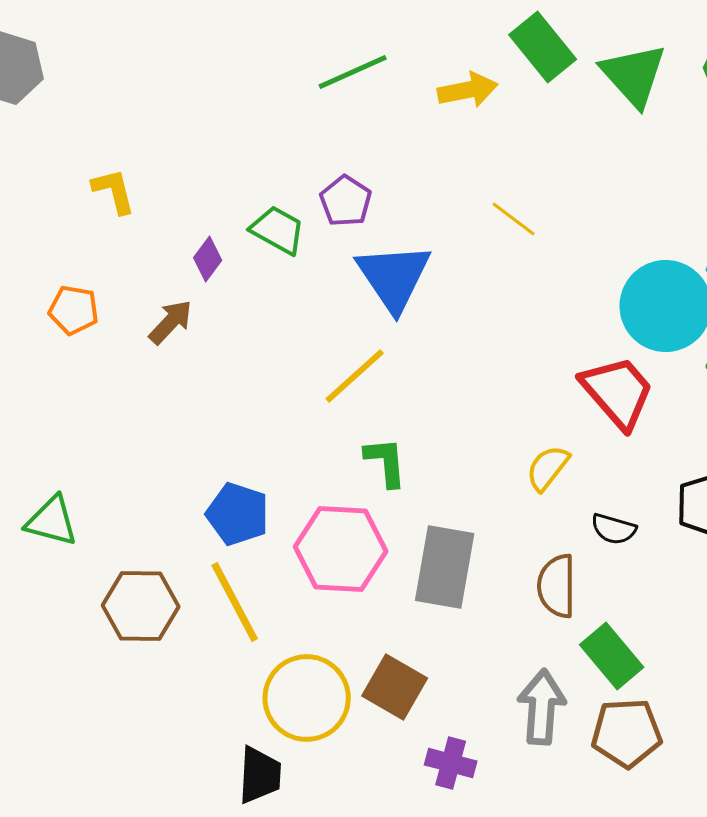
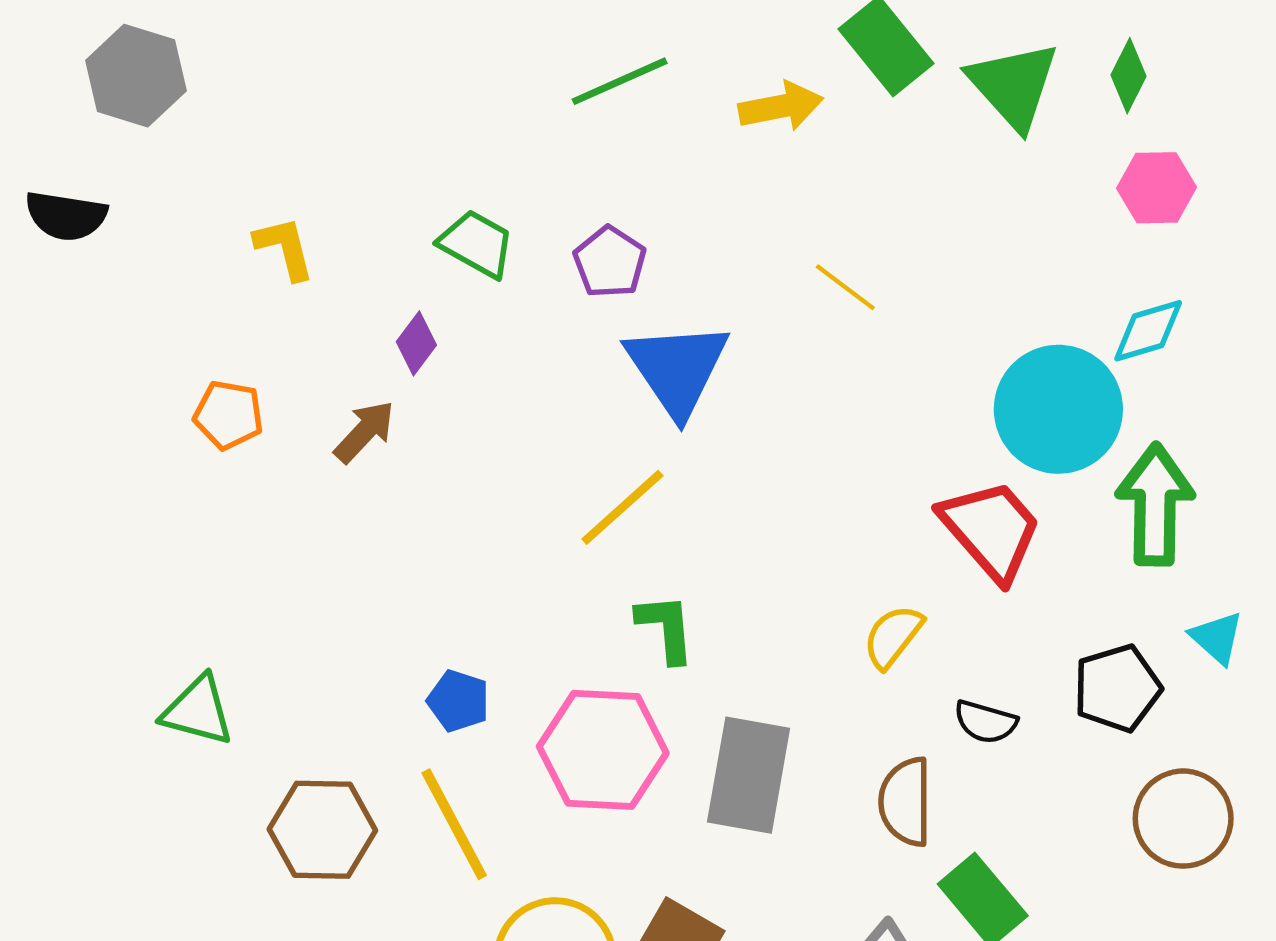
green trapezoid: (278, 230) -> (477, 244), moved
blue pentagon: (238, 514) -> (458, 701), size x0.7

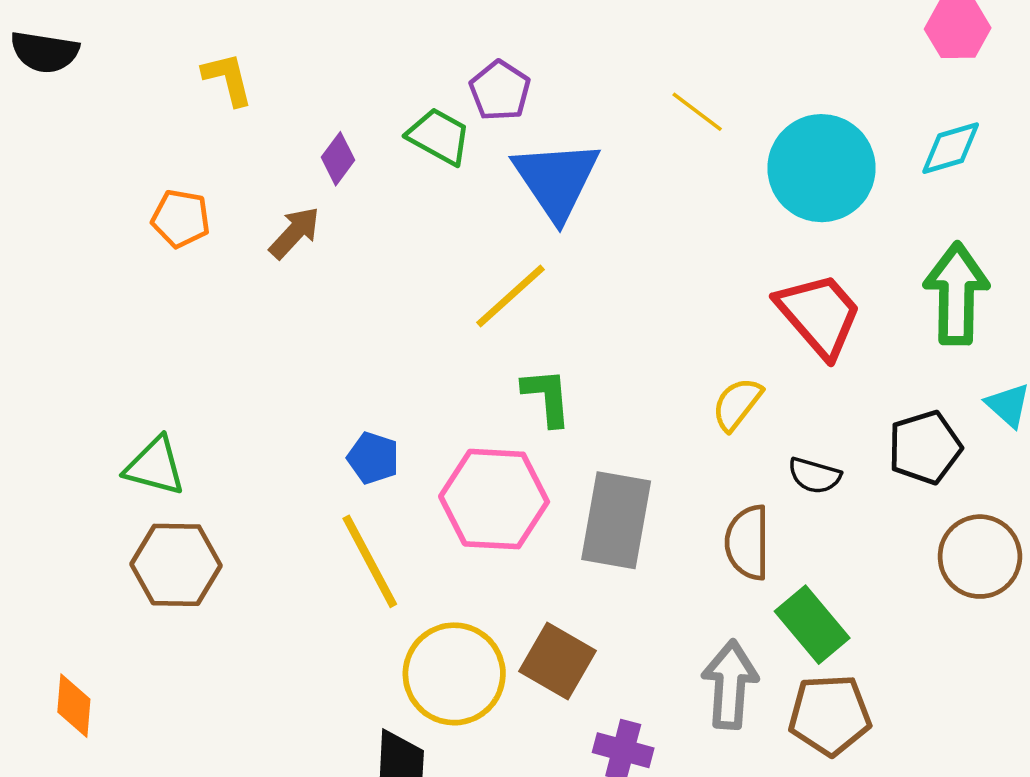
green trapezoid: (477, 244) -> (439, 136), moved
cyan circle: (1058, 409) -> (822, 168), moved
brown hexagon: (322, 830) -> (176, 565), moved

